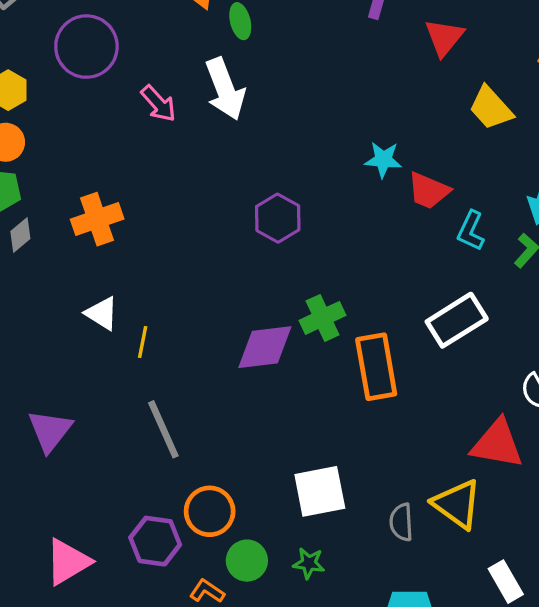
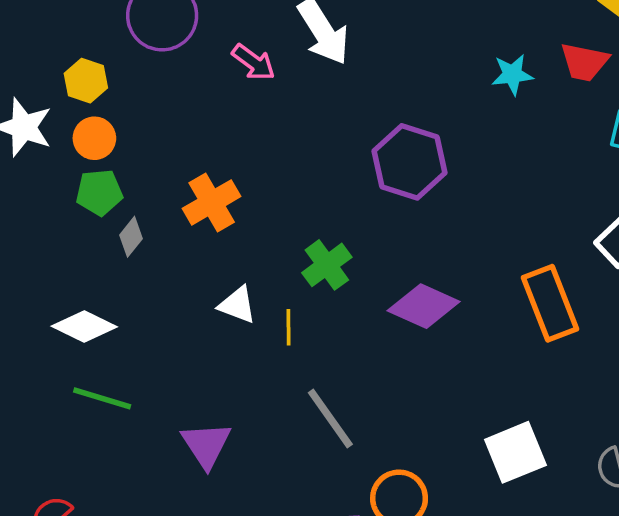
red trapezoid: (429, 191) -> (584, 62), moved
purple hexagon: (278, 218) -> (409, 162), size x1.4
green cross: (322, 318) -> (327, 265), moved
purple diamond: (265, 347) -> (424, 306), turned 42

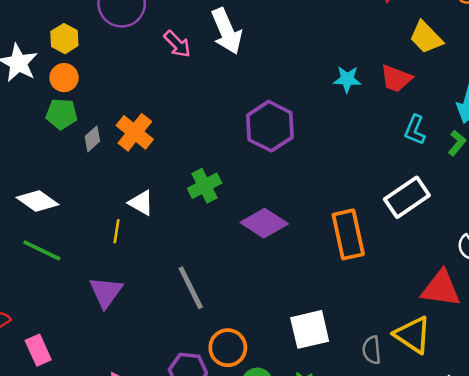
orange cross: (212, 202) -> (135, 132), turned -30
gray diamond: (131, 237) -> (92, 139), moved
yellow line: (288, 327) -> (117, 231), moved

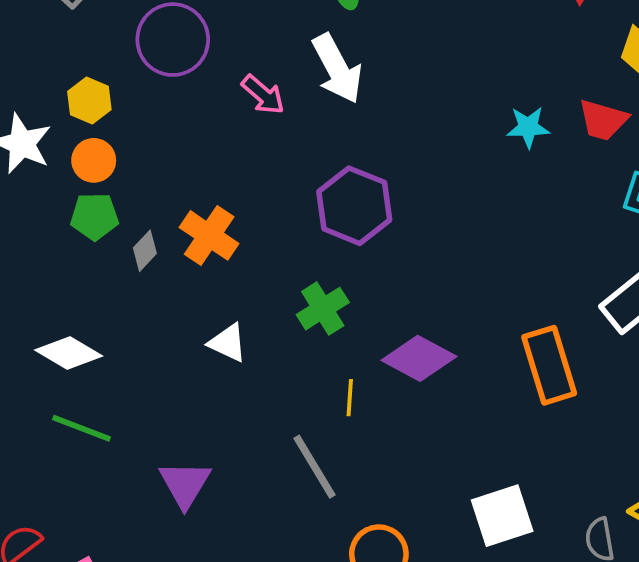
purple hexagon: (270, 126) -> (354, 206), moved
yellow line: (117, 231) -> (350, 398), moved

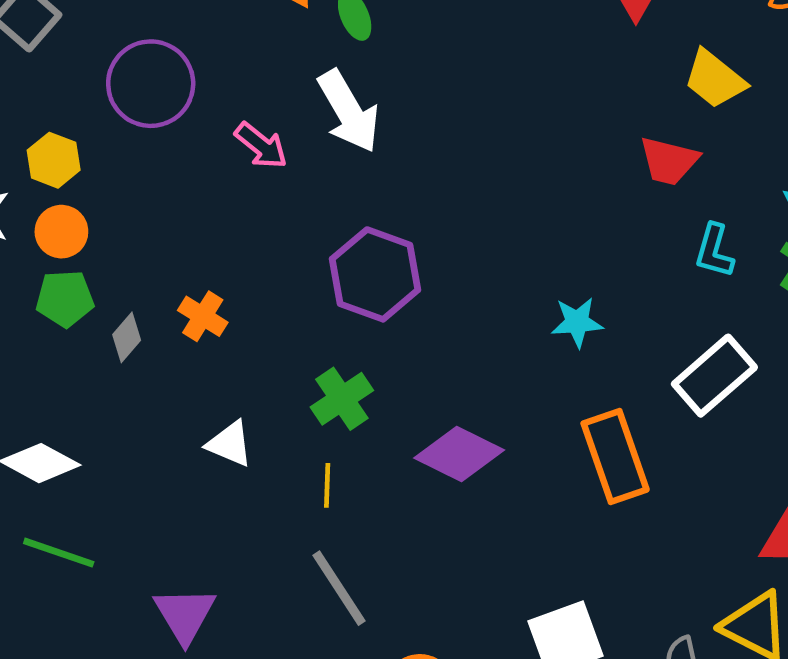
cyan star: (528, 127) -> (577, 322), moved
orange cross: (209, 235) -> (203, 316), size x0.7
yellow line: (350, 398) -> (327, 485), moved

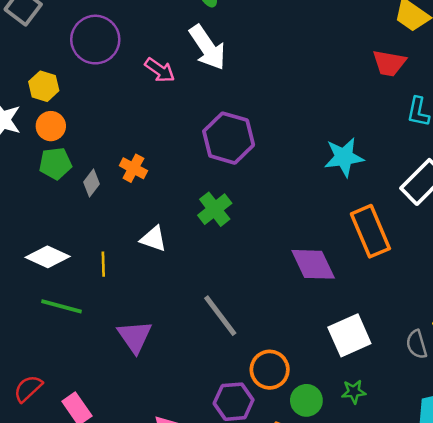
cyan star: (577, 322) -> (344, 157), size x1.4
purple diamond: (459, 454) -> (313, 264), moved, turned 42
yellow line: (327, 485) -> (103, 264), moved

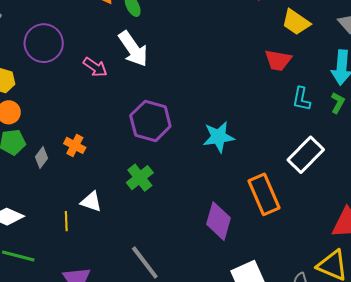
cyan star: (344, 157) -> (219, 137), moved
yellow line: (103, 264) -> (66, 221), moved
purple diamond: (313, 264) -> (219, 221), turned 42

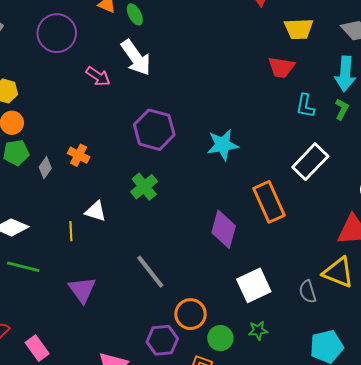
yellow trapezoid: (296, 22) -> (299, 29), turned -36
purple circle: (44, 43) -> (57, 33), moved

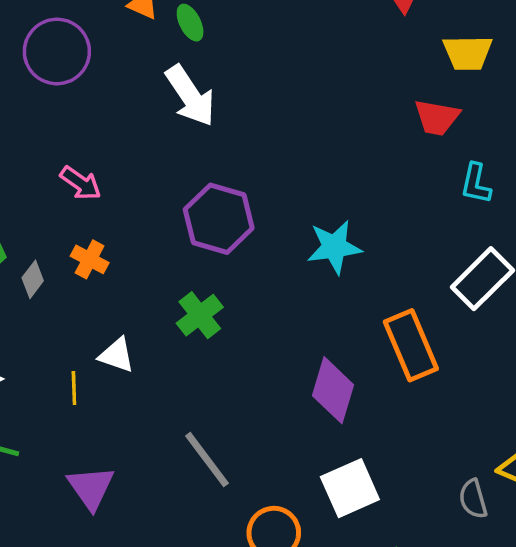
pink arrow: (98, 76) -> (81, 183), moved
white square: (254, 285) -> (350, 488), moved

